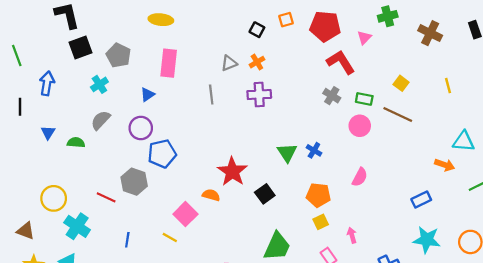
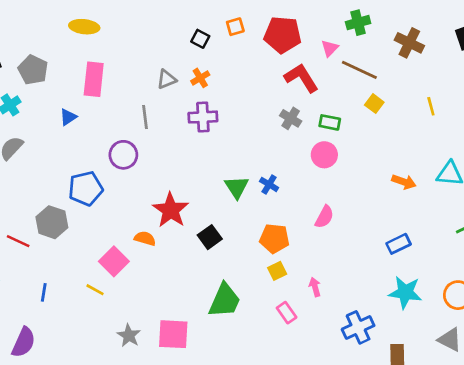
brown line: (398, 115) -> (359, 70), moved
purple circle: (141, 128) -> (123, 155), moved
orange arrow: (445, 165) -> (404, 182), moved

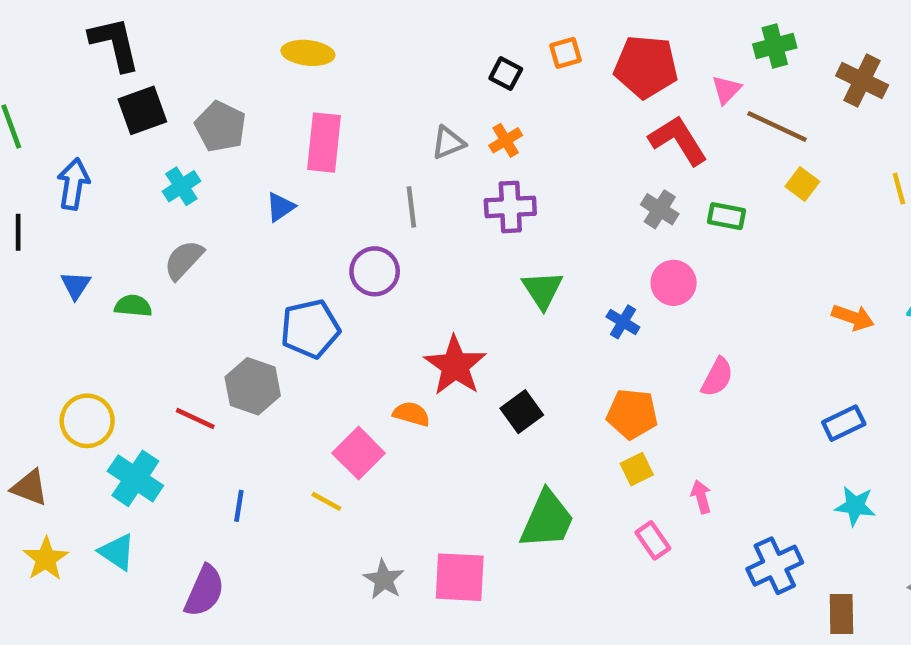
pink circle: (324, 155) -> (674, 283), moved
green triangle: (237, 187) -> (542, 290), moved
cyan star: (405, 292) -> (855, 506), size x0.7

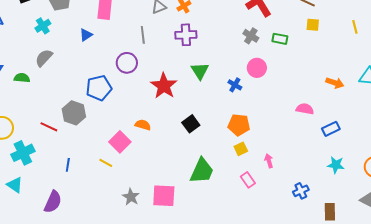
yellow square: (802, 184) -> (313, 25), turned -32
red star: (455, 366) -> (164, 86), moved
pink semicircle: (717, 377) -> (305, 109), moved, turned -108
cyan cross: (135, 478) -> (23, 153), turned 30
blue cross: (775, 566) -> (301, 191), size x0.7

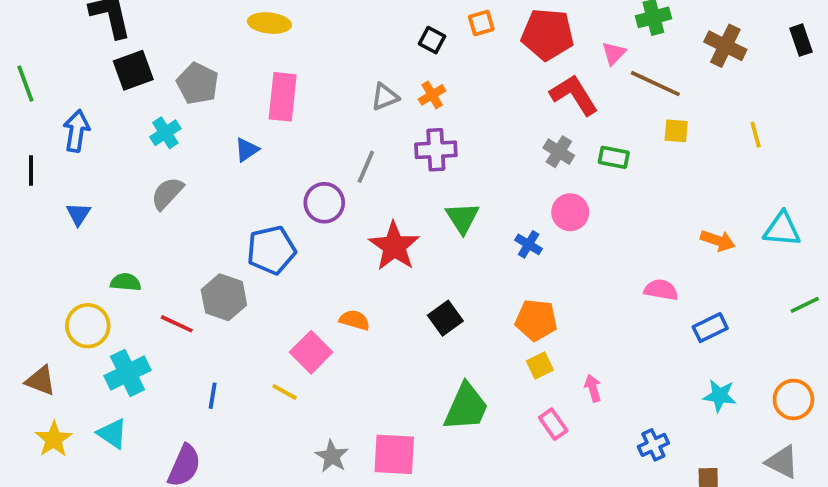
gray line: (143, 35) -> (366, 167), moved, turned 30
green semicircle: (22, 78) -> (126, 282), moved

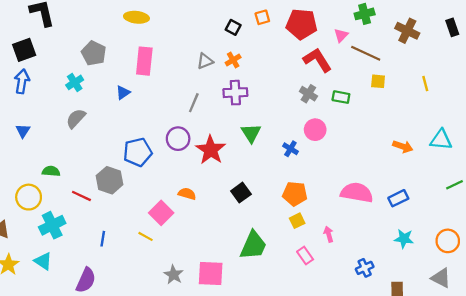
black square: (133, 70) -> (24, 50), moved
purple circle: (324, 203) -> (178, 139), moved
pink semicircle: (661, 290) -> (357, 193), moved, size x1.6

